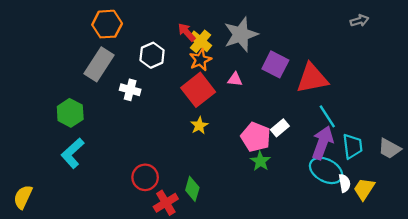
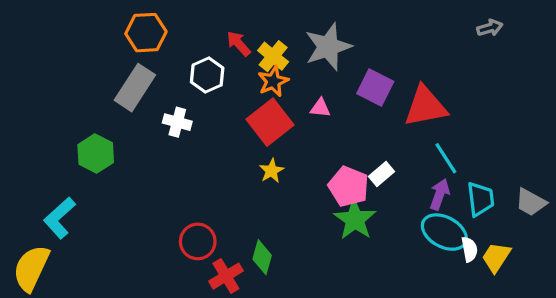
red arrow: (187, 32) -> (239, 44), moved
purple arrow: (323, 143) -> (440, 194), size x0.7
cyan L-shape: (72, 153) -> (60, 218), moved
green star: (260, 161) -> (355, 219), size x1.5
yellow semicircle: (23, 197) -> (31, 268), size x1.4

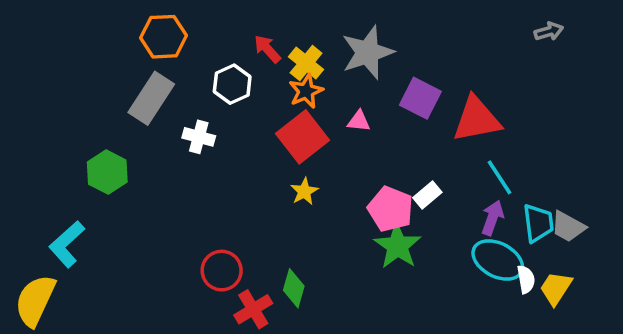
gray trapezoid: (531, 202) -> (568, 227), moved

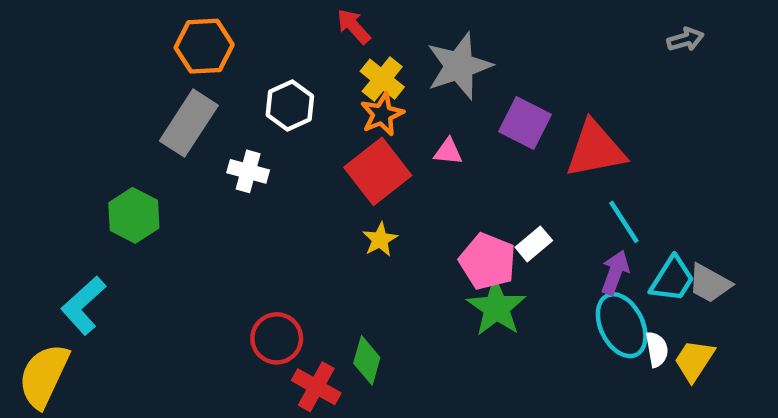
red arrow: (267, 49) -> (354, 26), moved
cyan trapezoid: (538, 223) -> (672, 279), turned 39
cyan ellipse: (498, 260) -> (622, 325), turned 36
red cross: (253, 309) -> (316, 387), turned -30

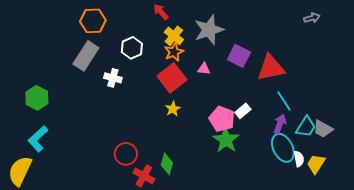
green hexagon: (134, 215) -> (37, 98), moved

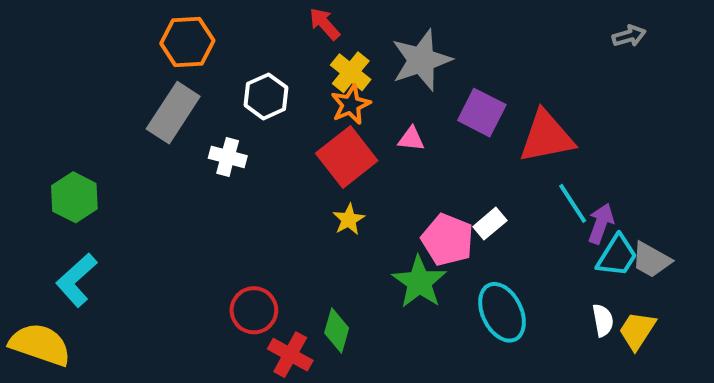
purple arrow: (280, 124) -> (601, 224), moved
green star: (226, 140) -> (419, 282), moved
cyan ellipse: (283, 148) -> (502, 312), moved
yellow semicircle: (20, 171) -> (40, 345), turned 84

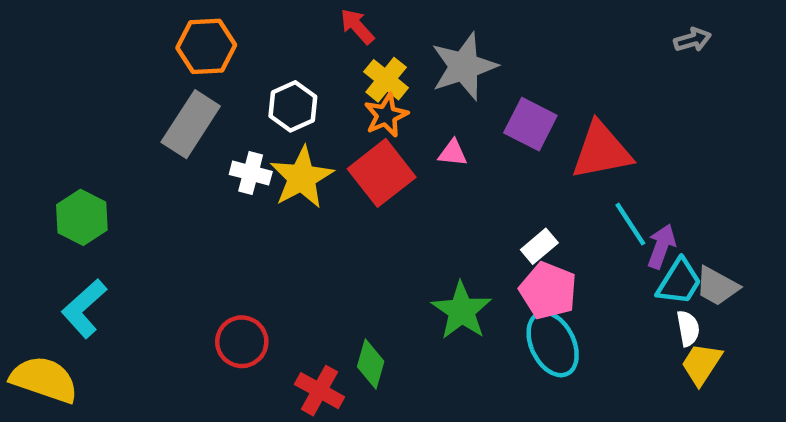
yellow star: (349, 219) -> (302, 177), moved, size x1.8
pink pentagon: (448, 240) -> (548, 291), moved
red circle: (254, 310) -> (242, 342), moved
white semicircle: (603, 320) -> (688, 328), moved

